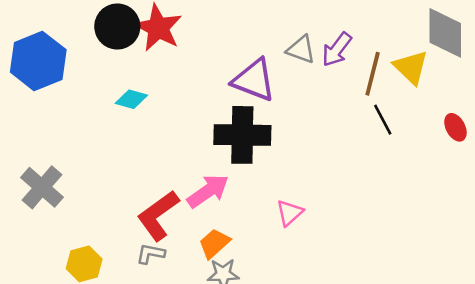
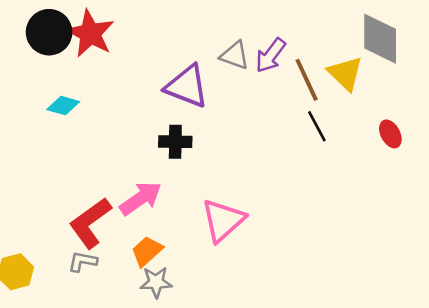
brown line: (373, 74) -> (307, 80), turned -39
black cross: (242, 135) -> (175, 142), size x0.6
pink triangle: (290, 213) -> (223, 220), size x1.6

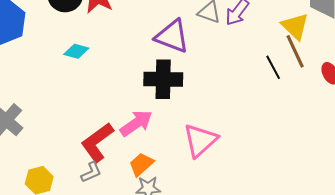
brown line: (307, 80) -> (295, 51), moved
black cross: (175, 142) -> (163, 79), size x1.5
gray L-shape: (83, 261) -> (91, 172), turned 145

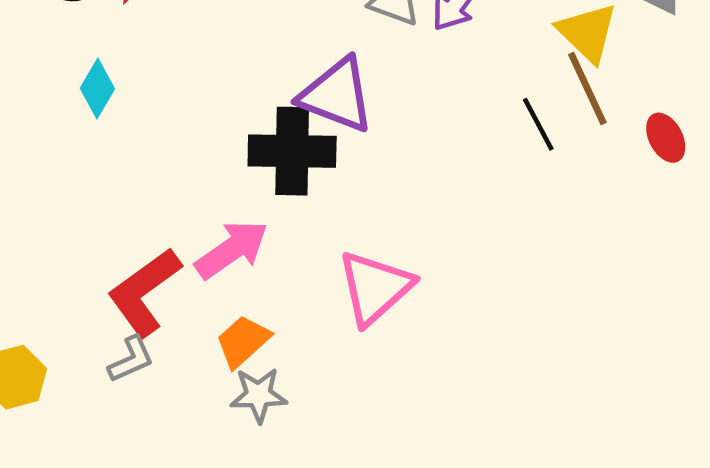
purple triangle: (172, 36) -> (337, 95), moved
cyan diamond: (76, 51) -> (97, 88), turned -75

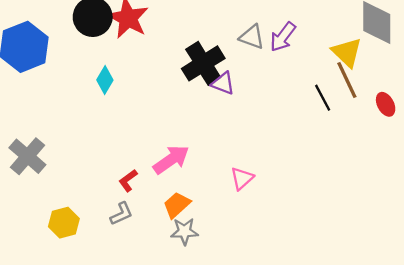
purple triangle: (337, 95) -> (223, 83), size x0.6
black cross: (292, 151) -> (203, 63), moved, turned -33
pink triangle: (375, 288) -> (242, 178), size x0.6
red L-shape: (144, 292) -> (128, 181), size x0.5

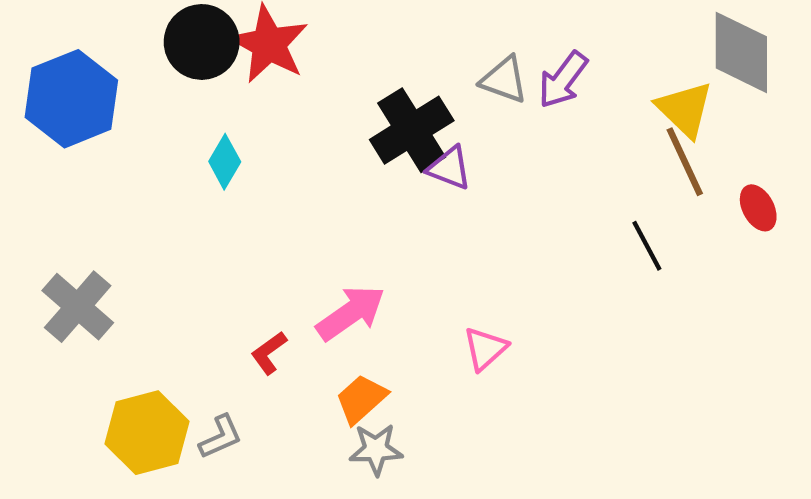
black line: (323, 98) -> (647, 246), moved
gray L-shape: (121, 214) -> (221, 437), moved
yellow hexagon: (64, 223) -> (147, 433), size x1.4

